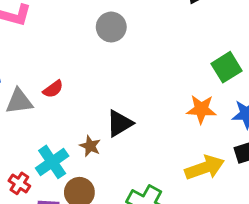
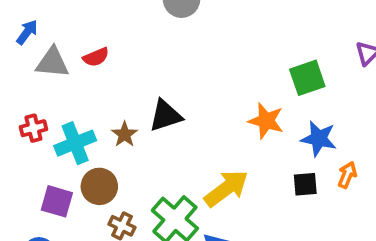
yellow arrow: (205, 168) -> (226, 188), moved, turned -30
red cross: (19, 183) -> (33, 128), moved, turned 30

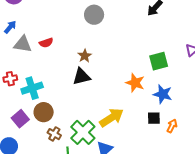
brown star: (125, 134) -> (85, 56), moved
orange arrow: (347, 175) -> (172, 126), moved
purple square: (57, 201) -> (20, 119), turned 30

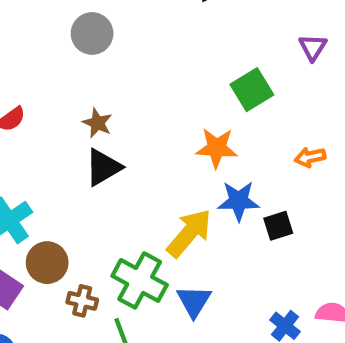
blue star: (163, 94) -> (239, 201), moved
black square: (154, 118) -> (278, 226), moved
orange arrow: (172, 126) -> (310, 157), moved, turned -112

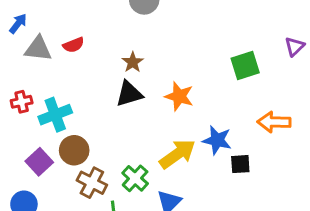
orange star: (217, 148) -> (179, 96), moved
orange arrow: (310, 157) -> (274, 122), size x1.5
green cross: (140, 280) -> (135, 178), size x0.7
brown cross: (82, 301) -> (92, 183), size x1.4

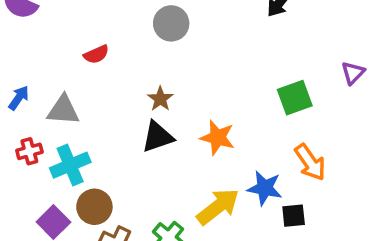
blue arrow: (18, 24) -> (19, 98), moved
red semicircle: (74, 45) -> (96, 54), moved
gray triangle: (38, 49) -> (63, 110), moved
orange arrow: (274, 122) -> (310, 162), moved, turned -124

